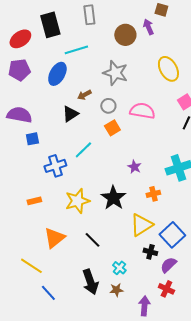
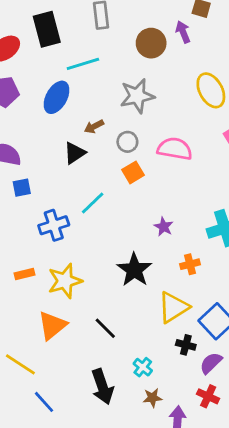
gray star: (115, 73) -> (137, 96), turned -30
yellow star: (77, 201) -> (65, 281), moved
brown star: (116, 290) -> (152, 398), moved

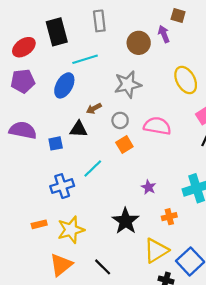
black triangle: (75, 153) -> (79, 129), turned 36
blue square: (22, 188) -> (56, 143), moved

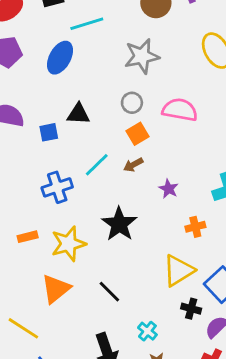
brown arrow: (94, 108) -> (133, 165), moved
black star: (126, 221) -> (119, 224), moved

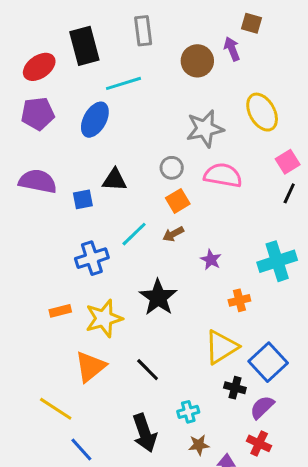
gray star: (142, 56) -> (205, 129), moved
cyan cross: (147, 331) -> (188, 412), turned 36

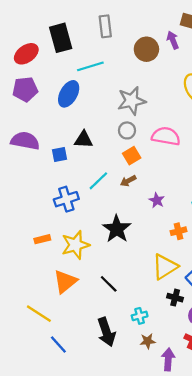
gray star: (205, 129) -> (132, 101), moved

